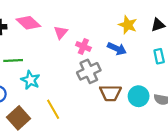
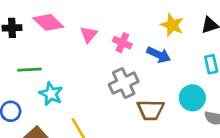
pink cross: (83, 46) -> (122, 43), moved
cyan circle: (139, 96) -> (192, 98), moved

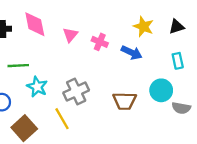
pink diamond: (48, 22) -> (35, 24), turned 36
gray cross: (124, 83) -> (76, 91), moved

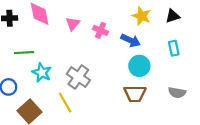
cyan circle: (161, 90) -> (139, 66), moved
gray cross: (76, 91) -> (78, 77), turned -30
brown trapezoid: (125, 101) -> (135, 94), moved

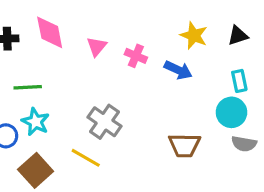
cyan circle: (139, 66) -> (231, 112), moved
cyan star: (42, 73) -> (36, 122), moved
yellow line: (65, 103) -> (86, 158), turned -30

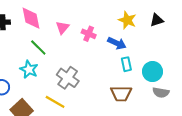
cyan rectangle: (239, 81) -> (126, 64), moved
green line: (28, 87) -> (38, 47), moved, turned 48
cyan star: (36, 122) -> (29, 69), moved

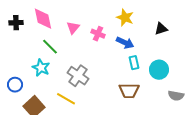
yellow star: (127, 20) -> (125, 18), moved
black triangle: (157, 20) -> (161, 29), moved
gray semicircle: (161, 92) -> (176, 96), moved

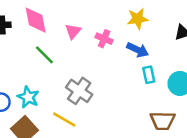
yellow star: (125, 18) -> (138, 19), turned -30
cyan star: (41, 68) -> (28, 97), moved
brown trapezoid: (129, 91) -> (163, 121), moved

